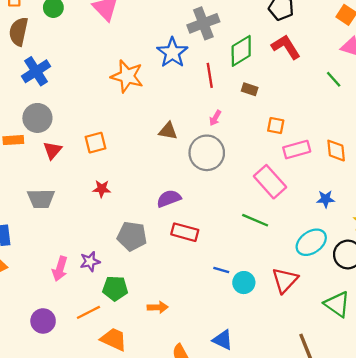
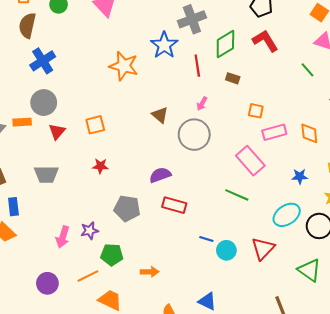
brown triangle: (168, 131) -> (160, 115), turned 30

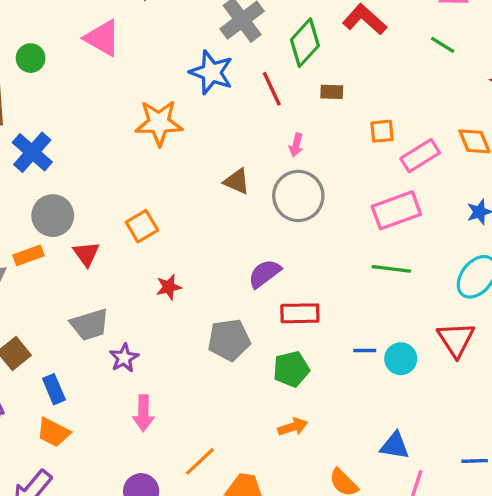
pink rectangle: (250, 161) -> (396, 210), turned -52
purple star: (90, 231) -> (124, 358), moved
green pentagon: (112, 255) -> (291, 369), moved

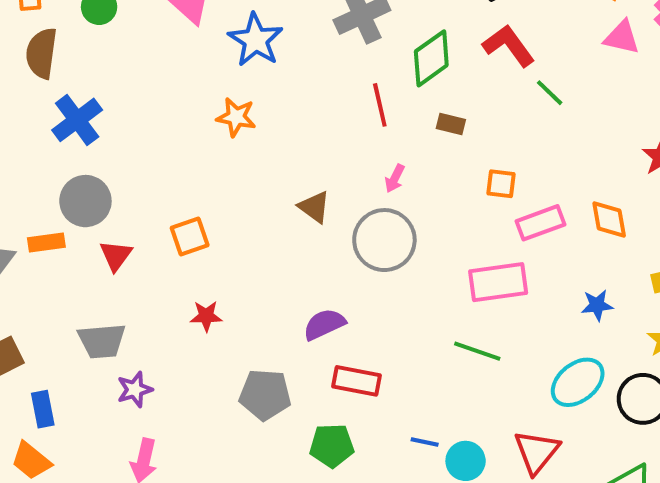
green line: (443, 45) -> (550, 93), moved
blue star: (211, 72) -> (256, 40), moved
orange star: (159, 123) -> (236, 117), size x0.7

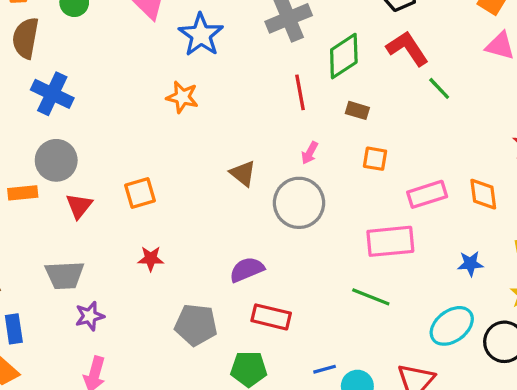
blue cross: (77, 120) -> (52, 94), turned -30
orange square: (501, 184) -> (375, 159), moved
blue line: (425, 442) -> (325, 369), turned -30

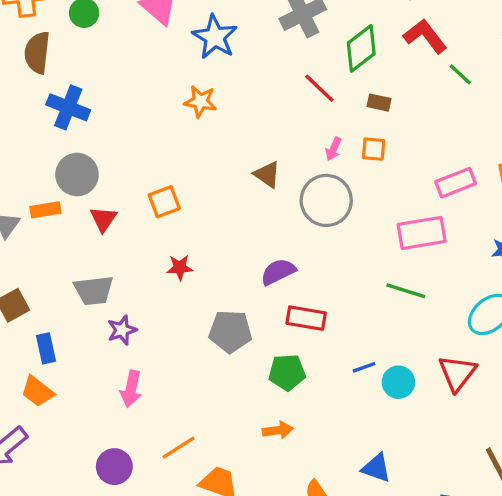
red line: (300, 92) -> (319, 88), turned -32
orange square: (375, 159) -> (374, 149), moved

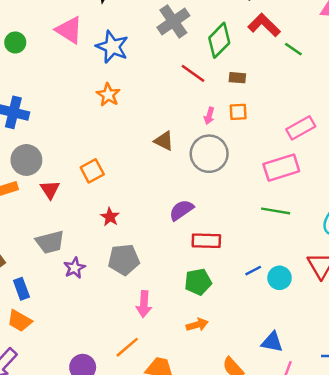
orange star: (200, 101) -> (108, 95), turned 30
red star: (180, 267) -> (110, 217), turned -30
gray pentagon: (230, 331) -> (124, 260), moved
pink arrow: (131, 389) -> (144, 304), moved

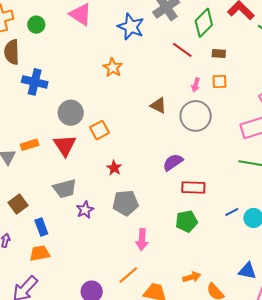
blue star: (112, 47) -> (131, 27), moved
gray circle: (26, 160) -> (71, 113), moved
red triangle: (50, 190) -> (65, 145), size x1.4
orange trapezoid: (20, 321) -> (40, 253), turned 140
orange arrow: (197, 325) -> (192, 277), moved

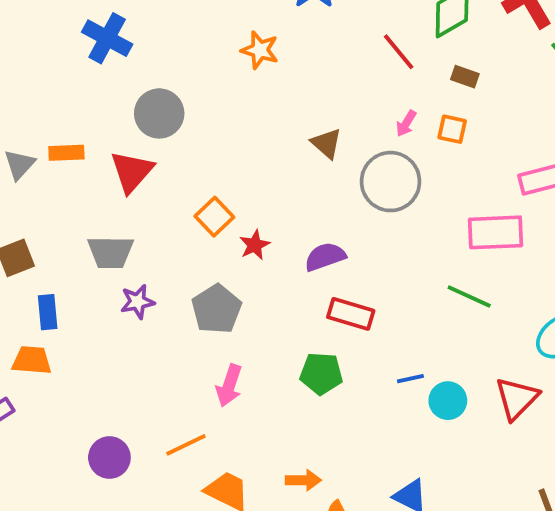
orange star: (113, 68) -> (260, 50), turned -30
orange square: (99, 130) -> (214, 217), moved, turned -30
red star: (114, 168) -> (255, 245), moved
gray pentagon: (125, 203) -> (216, 309), turned 30

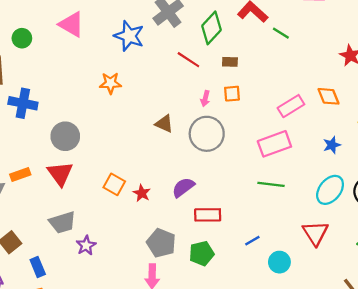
gray pentagon: (216, 309) -> (161, 243), moved
cyan circle: (448, 401) -> (279, 262), moved

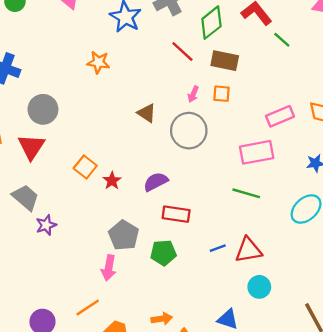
brown rectangle: (230, 62) -> (225, 61), size x1.6
gray trapezoid: (62, 222) -> (25, 197), turned -132
red triangle: (315, 233) -> (248, 250), moved, turned 44
cyan circle: (279, 262) -> (259, 287), moved

